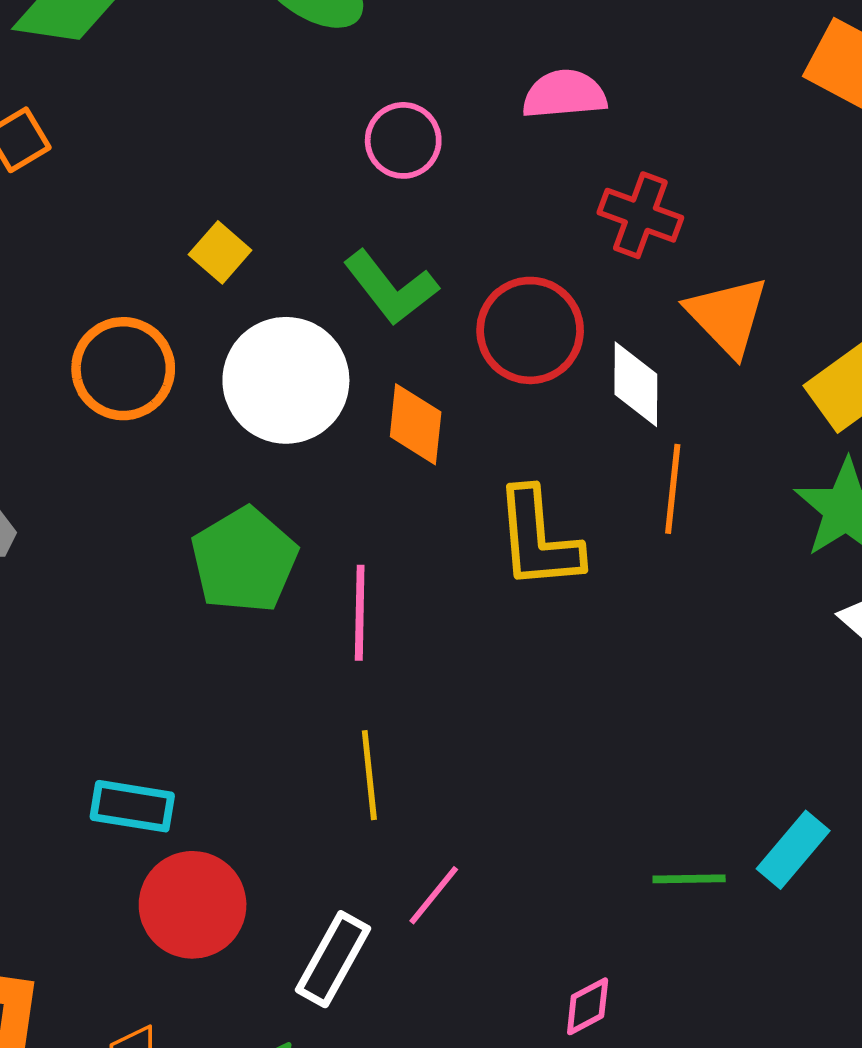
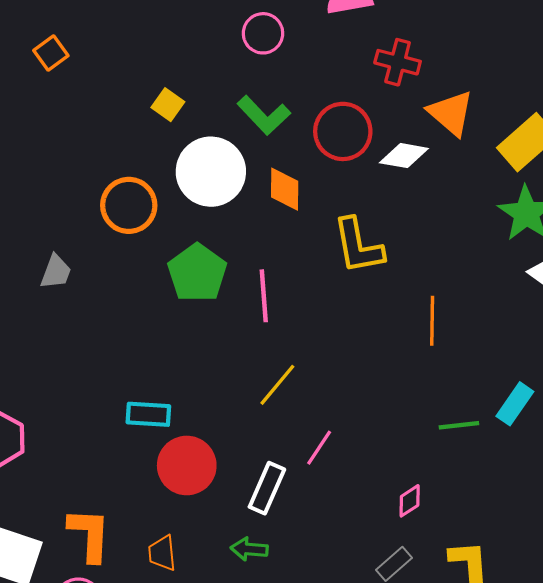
orange circle: (123, 369) -> (129, 205), moved
white diamond: (636, 384) -> (404, 156), turned -75
orange line: (673, 489) -> (432, 321), moved
yellow line: (369, 775) -> (277, 385), turned 51

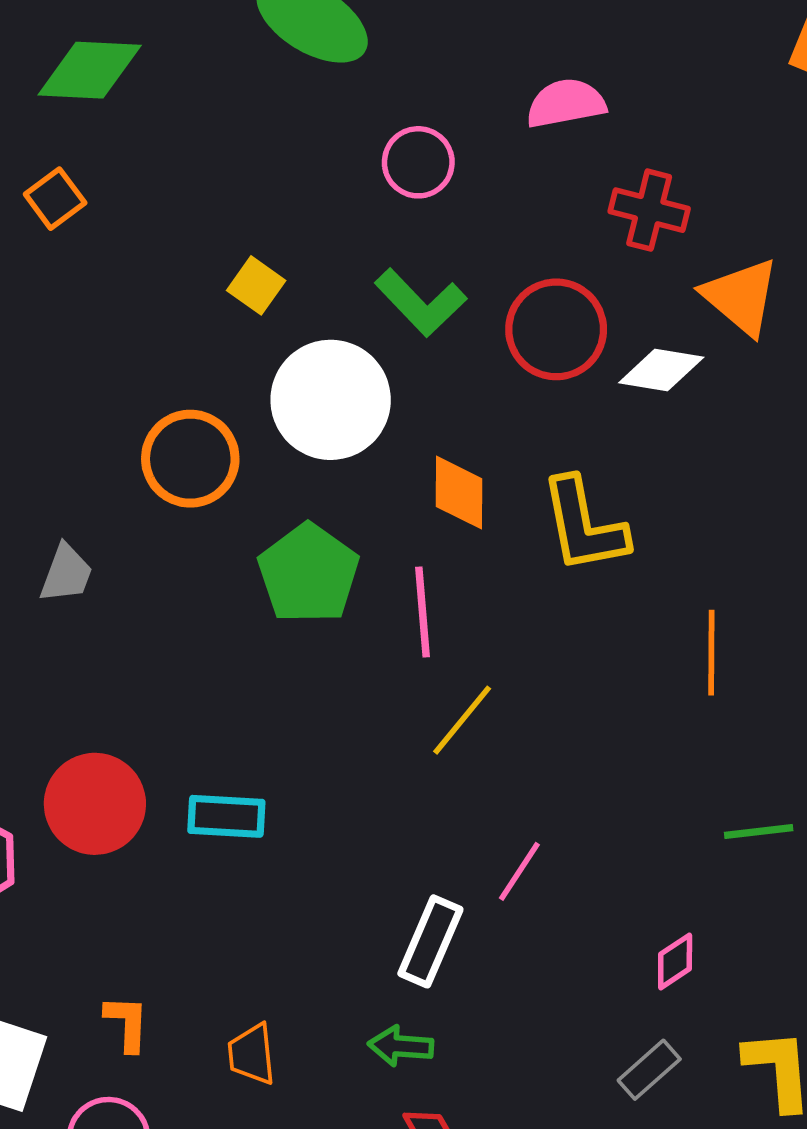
orange diamond: (285, 189) -> (459, 493), moved
yellow line: (277, 385) -> (462, 720), moved
red circle: (187, 465) -> (95, 804), moved
orange L-shape: (89, 535) -> (127, 1023), size x0.6

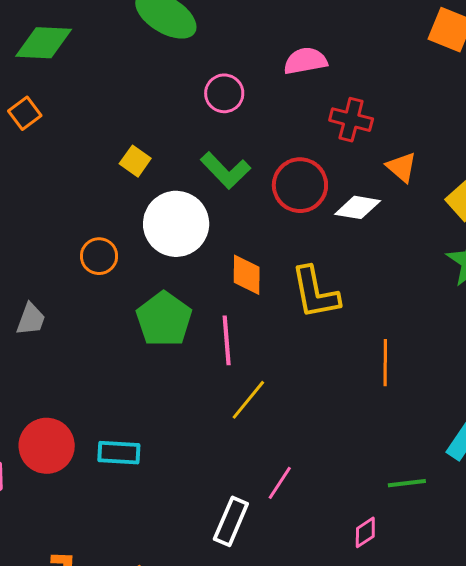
orange triangle: (741, 297) -> (401, 167), size x0.7
orange circle: (190, 459) -> (99, 256), size x0.7
green line: (759, 832) -> (407, 483), moved

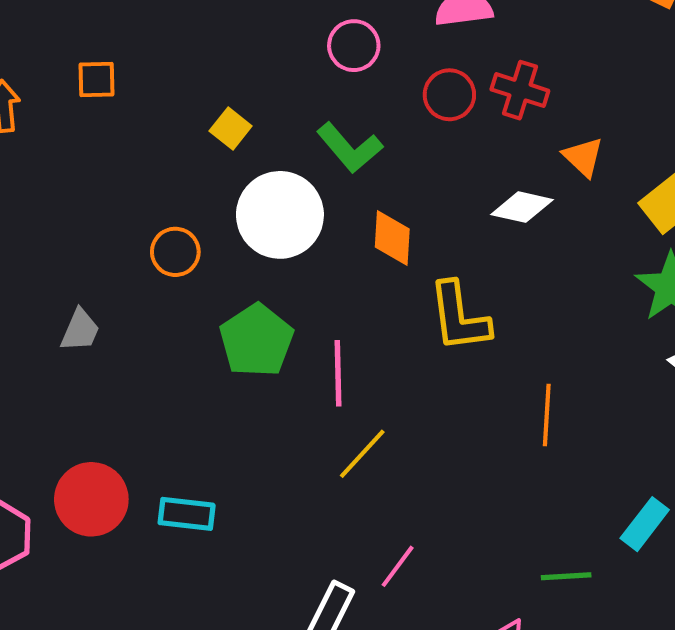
orange square: (25, 113) -> (96, 80), moved, turned 32
red circle: (300, 185) -> (449, 95), moved, size x0.7
orange diamond: (247, 275) -> (392, 238), moved

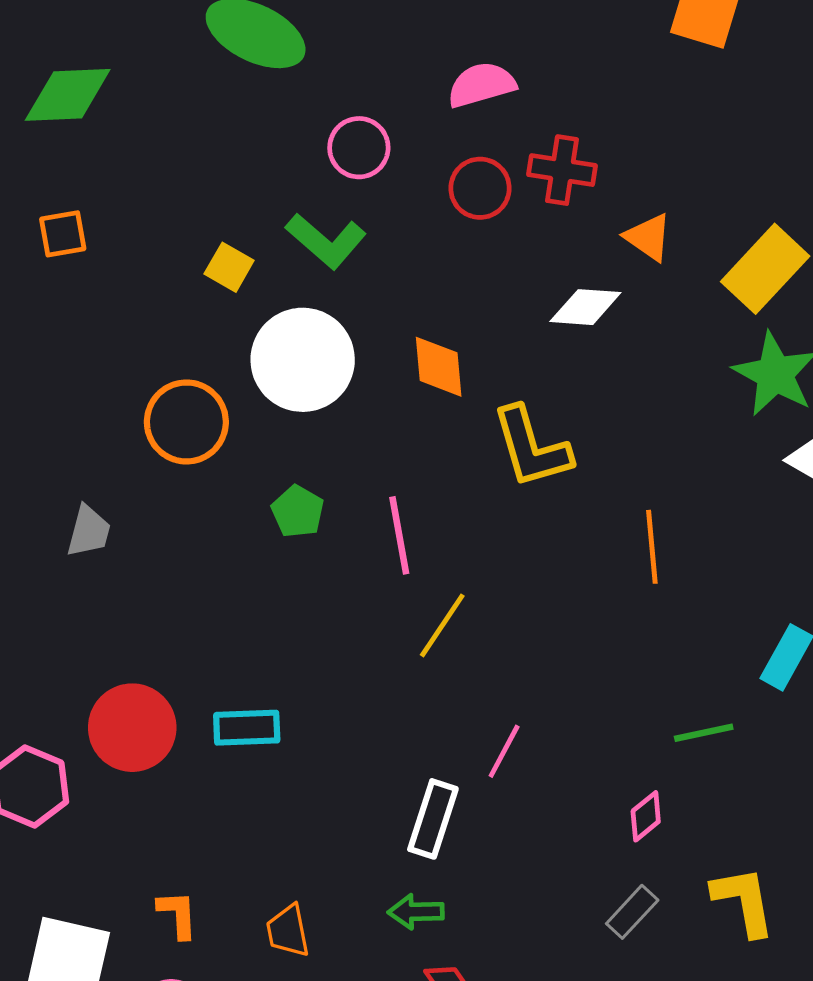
green L-shape: (350, 148) -> (326, 241), moved
orange circle: (175, 252) -> (186, 422), size x1.4
green pentagon: (257, 340) -> (298, 511), size x0.6

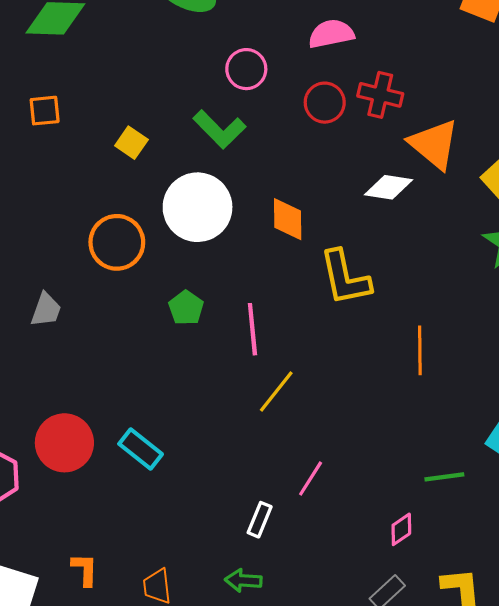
orange triangle: (648, 237) -> (434, 144), size x1.6
yellow square: (229, 267) -> (131, 143), moved
cyan rectangle: (247, 728) -> (141, 449), turned 36
white rectangle: (433, 819) -> (260, 520), size x0.7

